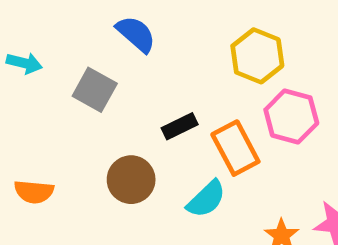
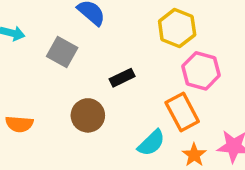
orange rectangle: (235, 148) -> (182, 112), moved
cyan semicircle: (206, 199) -> (151, 143), moved

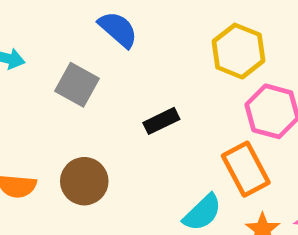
brown circle: (88, 115) -> (84, 181), moved

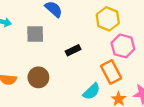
gray square: (77, 85) -> (35, 34), turned -30

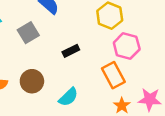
gray square: (35, 34) -> (28, 33), turned -30
cyan semicircle: (92, 91) -> (68, 97), moved

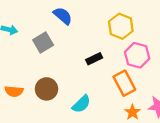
black rectangle: (71, 51) -> (94, 59), moved

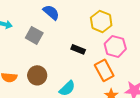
gray square: (43, 42) -> (34, 35), turned -30
black rectangle: (94, 59) -> (78, 49), turned 48

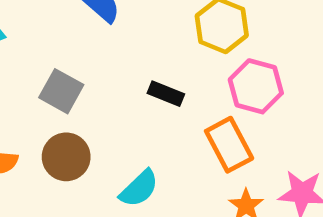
gray square: (34, 35) -> (61, 91), moved

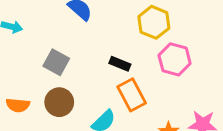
orange rectangle: (229, 145) -> (132, 95), moved

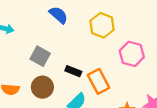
yellow hexagon: (154, 22) -> (102, 25), moved
black rectangle: (120, 64) -> (73, 71), moved

